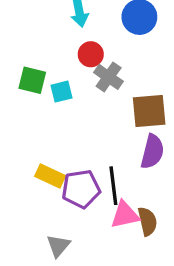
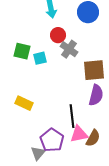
yellow rectangle: (50, 176) -> (24, 103), moved
purple pentagon: (81, 189) -> (52, 140), moved, turned -30
brown semicircle: (148, 221) -> (93, 138), turned 42

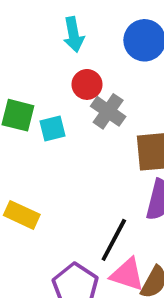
black line: (72, 116) -> (114, 240), turned 35
pink triangle: (79, 134) -> (127, 274), turned 30

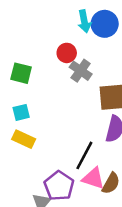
cyan arrow: (74, 35) -> (84, 21), moved
cyan square: (52, 129) -> (21, 112), moved

